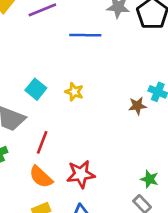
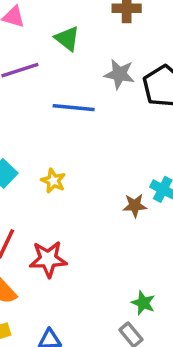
red star: (81, 174) -> (48, 259), moved

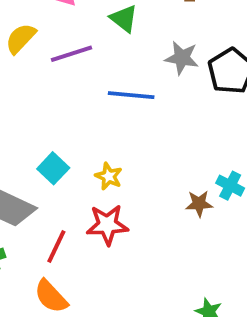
red star: (48, 259) -> (107, 225), moved

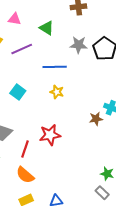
cyan square: (53, 168) -> (18, 92), moved
yellow star: (109, 176) -> (57, 92), moved

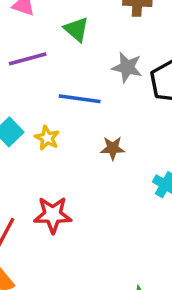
yellow star: (57, 92) -> (47, 138), moved
brown star: (96, 119) -> (113, 148), moved

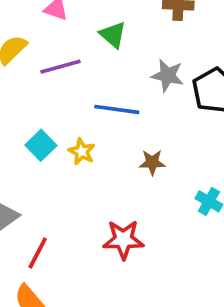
red star: (53, 215) -> (123, 240), moved

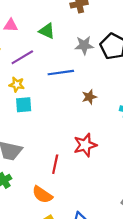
cyan square: (41, 145) -> (24, 105), turned -35
yellow star: (82, 152) -> (17, 85), moved
red line: (38, 253) -> (55, 164), moved

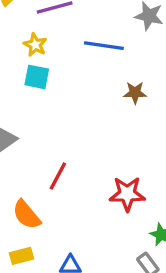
red star: (85, 145) -> (127, 194), moved

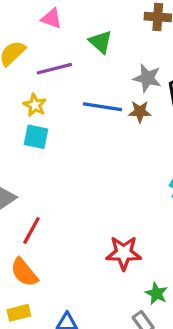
brown star: (135, 93) -> (140, 112), moved
red line: (58, 176) -> (31, 230), moved

